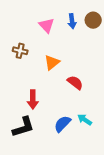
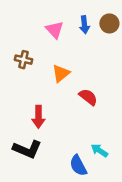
cyan arrow: (85, 120) -> (99, 151), moved
blue semicircle: (62, 124) -> (78, 165), moved, turned -72
black L-shape: (23, 127) -> (27, 149), turned 40

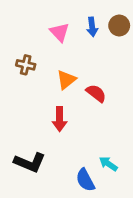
red semicircle: (88, 97) -> (96, 93), moved
red arrow: (38, 117) -> (60, 119), moved

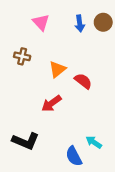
pink triangle: (60, 32) -> (41, 22), moved
red arrow: (60, 119) -> (51, 103), turned 54

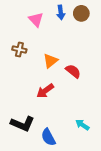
brown circle: (103, 22) -> (81, 13), moved
blue arrow: (80, 23) -> (61, 12), moved
blue semicircle: (74, 156) -> (48, 137), moved

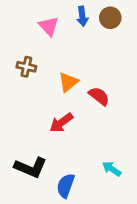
blue semicircle: (48, 137) -> (66, 186), turned 48

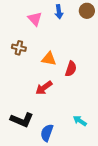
brown circle: (110, 18) -> (87, 11), moved
orange triangle: (68, 82) -> (49, 59), turned 49
red semicircle: (99, 96) -> (71, 69), turned 70

